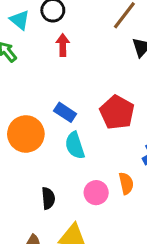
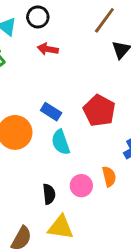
red arrow: (63, 45) -> (48, 49), turned -78
black semicircle: (48, 198) -> (49, 194), moved

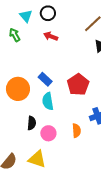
pink circle: (81, 186) -> (48, 133), moved
black semicircle: (49, 194) -> (32, 123), moved

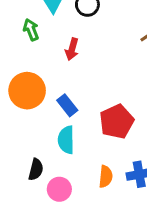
red arrow: (51, 36) -> (72, 49), moved, turned -104
orange circle: (18, 89) -> (27, 91), moved
orange semicircle: (76, 131) -> (106, 177), moved

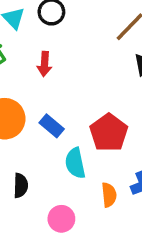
cyan semicircle: (66, 140) -> (75, 163), moved
black semicircle: (36, 169) -> (21, 186), moved

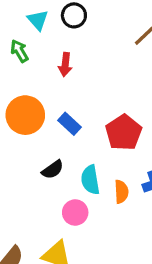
cyan semicircle: (75, 163) -> (90, 180), moved
black semicircle: (21, 186) -> (53, 170), moved, turned 50

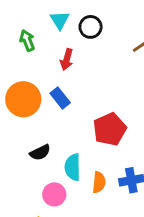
black circle: (74, 15) -> (91, 27), moved
cyan triangle: (38, 20) -> (60, 20), moved
blue rectangle: (70, 124) -> (60, 98), moved

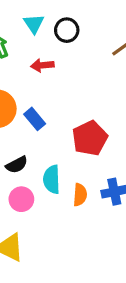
red arrow: (67, 59) -> (42, 65), turned 70
blue rectangle: (60, 98) -> (35, 119), moved
pink circle: (54, 194) -> (21, 199), moved

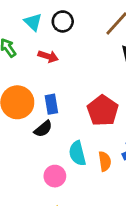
red arrow: (42, 65) -> (48, 56), turned -144
blue rectangle: (35, 119) -> (51, 104), turned 42
black semicircle: (17, 165) -> (43, 129), moved

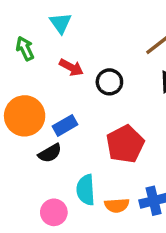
black circle: (63, 21) -> (109, 82), moved
blue rectangle: (51, 104) -> (65, 125), turned 60
orange semicircle: (105, 161) -> (117, 205), turned 84

